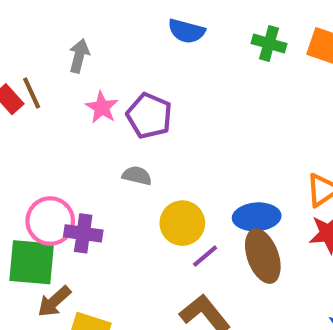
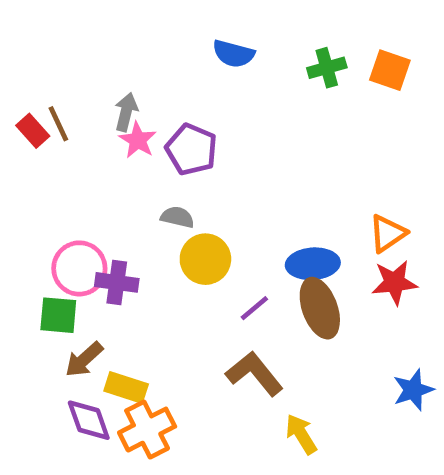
green cross: (269, 43) -> (327, 68), turned -32
gray arrow: (79, 56) -> (126, 112), moved
yellow circle: (182, 223) -> (205, 259), moved
green square: (32, 262) -> (58, 315), size x0.7

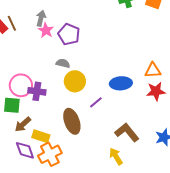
orange triangle: (388, 233) -> (153, 70), turned 30
brown ellipse: (320, 308) -> (72, 121), moved
brown L-shape: (254, 373) -> (127, 132), moved

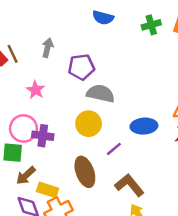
pink star: (46, 30) -> (36, 90), moved
purple pentagon: (69, 34) -> (81, 67), turned -30
gray semicircle: (63, 63) -> (101, 94), moved, size x1.6
brown L-shape: (127, 132) -> (129, 185), moved

